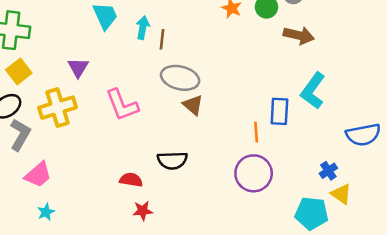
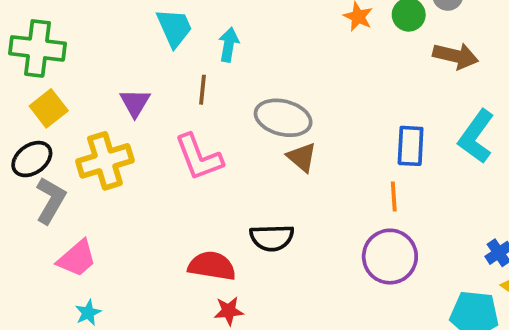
brown line: (162, 39) -> (202, 90), moved
blue rectangle: (279, 111) -> (411, 146), moved
red semicircle: (131, 180) -> (212, 266), size x1.4

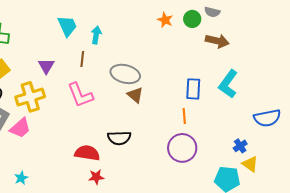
pink trapezoid: (77, 258) -> (20, 128), moved

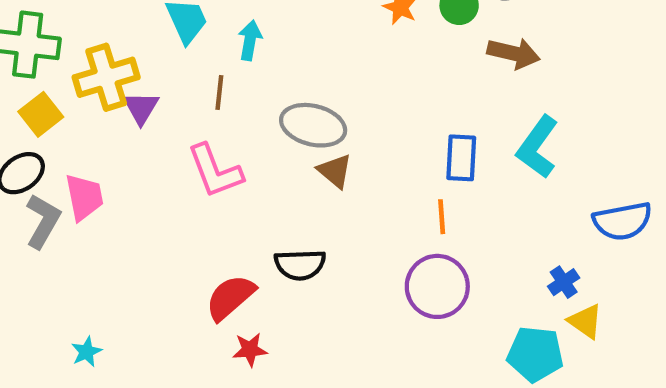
yellow cross: (30, 97) -> (106, 77), moved
pink trapezoid: (20, 128) -> (84, 197), moved, turned -60
red semicircle: (87, 153) -> (230, 297), turned -50

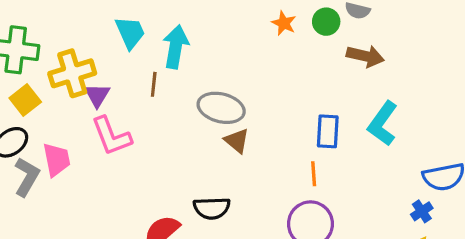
cyan arrow: (250, 40) -> (176, 47), size x1.5
pink L-shape: (215, 171) -> (111, 136), moved
blue cross: (564, 282) -> (422, 211), moved

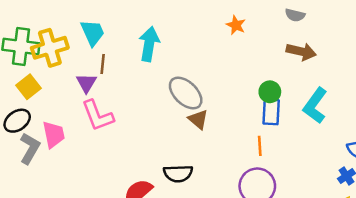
green circle: (326, 22) -> (270, 92), moved
cyan trapezoid: (130, 33) -> (93, 33), moved
yellow cross: (72, 73) -> (50, 48), moved
brown line: (154, 84) -> (103, 64), moved
gray ellipse: (221, 108) -> (186, 93), turned 30

